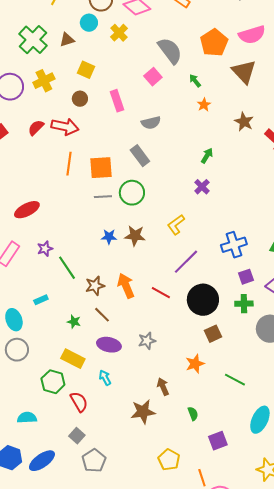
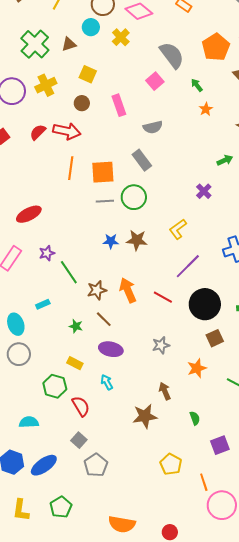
green arrow: (207, 156) -> (225, 160), moved, turned 35
gray star: (147, 341) -> (161, 345), moved
yellow rectangle: (73, 359) -> (75, 363), size x0.7

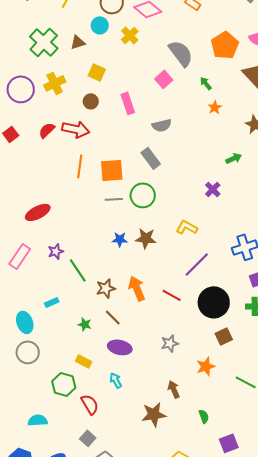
yellow L-shape: (178, 229) -> (187, 227), turned 65

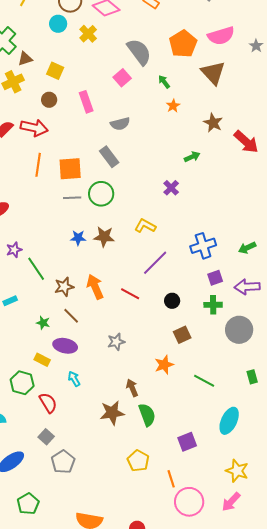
brown triangle: (78, 42) -> (25, 59), moved
black circle: (214, 302) -> (172, 301), size x0.5
gray star: (170, 343) -> (116, 342), moved
purple ellipse: (120, 347) -> (65, 346), moved
green semicircle: (204, 416) -> (147, 415), moved, size x1.6

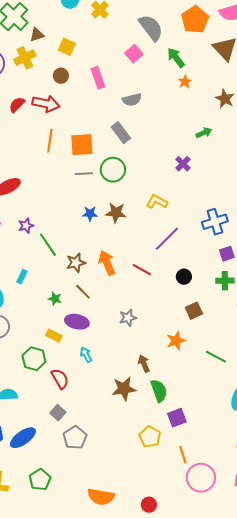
green arrow: (164, 82) -> (176, 58), size x1.5
cyan rectangle: (10, 301) -> (22, 277), turned -40
purple square: (187, 442) -> (177, 418), moved

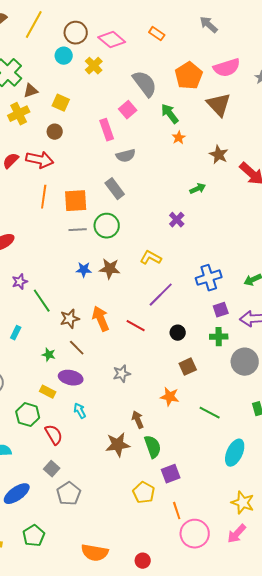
pink rectangle: (98, 78) -> (107, 130), moved
orange star: (176, 341) -> (170, 397), turned 30

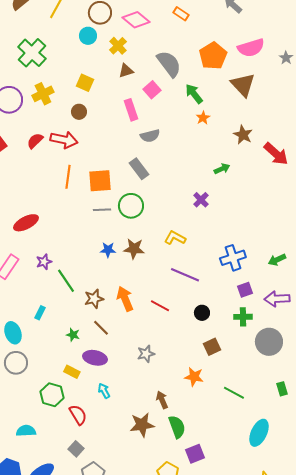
brown triangle: (31, 91) -> (126, 71), moved
purple line: (161, 295) -> (185, 275), turned 68

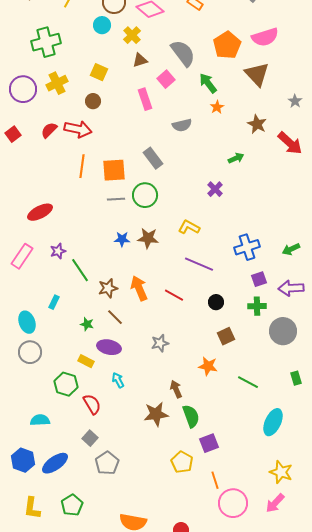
green cross: (32, 53) -> (46, 42), turned 32
gray star: (286, 58) -> (295, 101), moved
gray semicircle: (150, 136) -> (182, 125), moved

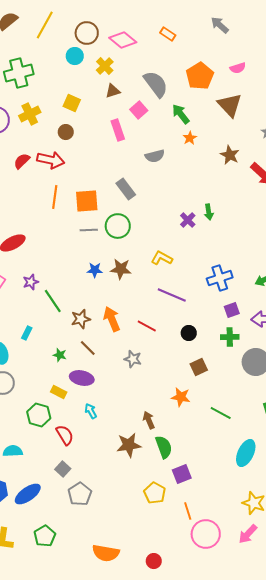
pink semicircle: (265, 37) -> (238, 68), size x0.6
green arrow: (236, 158) -> (209, 212), moved, turned 105
gray star: (160, 343) -> (133, 359), moved, turned 30

